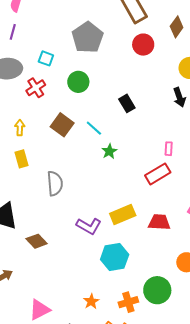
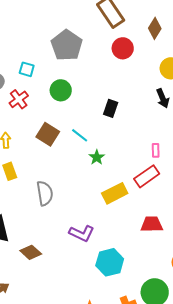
black rectangle: (127, 103) -> (111, 108), turned 54
yellow rectangle: (123, 214) -> (115, 193), moved

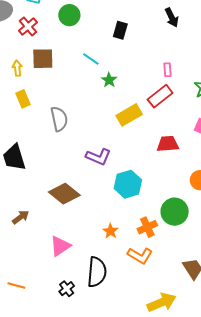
brown square: (48, 134) -> (43, 59), moved, turned -30
brown diamond: (31, 252) -> (64, 194), moved, size x1.4

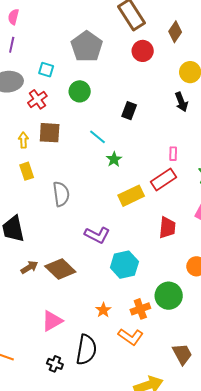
red trapezoid: (168, 144) -> (167, 228), turned 95
brown arrow: (21, 217) -> (29, 267), moved
black cross: (67, 289) -> (55, 364), turned -35

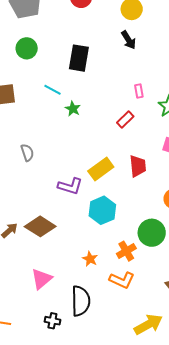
black rectangle: (129, 111) -> (79, 58), size x1.5
pink rectangle: (173, 154) -> (139, 91), moved
red rectangle: (163, 179) -> (125, 119), size x0.7
gray semicircle: (61, 194) -> (27, 153), size x0.7
yellow rectangle: (131, 196) -> (101, 169), moved

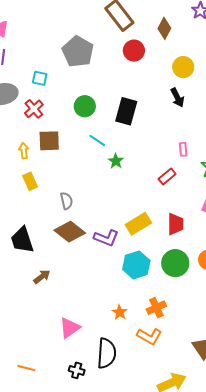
green circle: (27, 48) -> (85, 106), moved
brown diamond: (40, 226) -> (70, 232), moved
green circle: (152, 233) -> (175, 263), moved

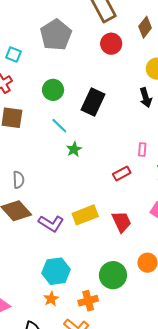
red trapezoid: (175, 224) -> (122, 222), turned -35
green circle: (175, 263) -> (113, 275), moved
cyan hexagon: (136, 265) -> (56, 271), moved

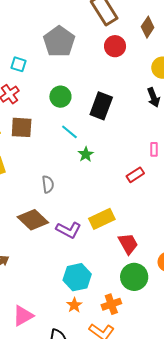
gray semicircle: (18, 180) -> (48, 184), moved
red trapezoid: (122, 222) -> (128, 244), moved

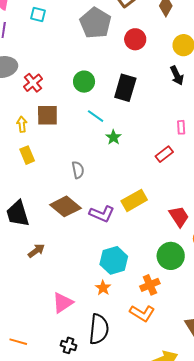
gray pentagon: (59, 42) -> (95, 23), moved
red circle: (115, 46) -> (135, 39), moved
cyan square: (18, 64) -> (38, 14), moved
red trapezoid: (128, 244) -> (179, 217), moved
orange star: (74, 305) -> (103, 288), moved

